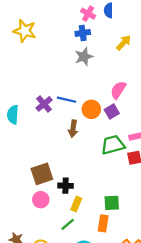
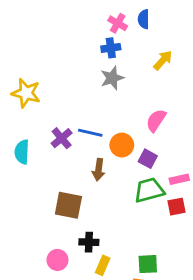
yellow star: (25, 31) -> (26, 93), moved
purple square: (112, 111) -> (148, 159), moved, turned -32
brown square: (42, 174) -> (68, 205), moved, turned 30

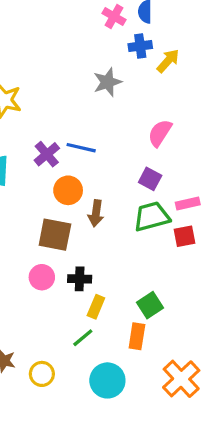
blue cross: (111, 48) -> (140, 46), moved
orange circle: (122, 145) -> (68, 190), moved
brown arrow: (99, 170) -> (96, 213), moved
pink circle: (57, 260) -> (42, 277), moved
green square: (148, 264) -> (150, 305), turned -30

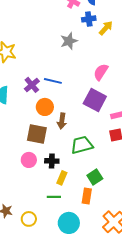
purple square: (150, 179) -> (95, 100), size x1.6
green trapezoid: (152, 217) -> (82, 145), moved
green line: (83, 338) -> (54, 197), turned 40

